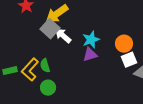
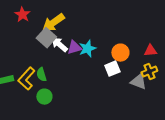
purple triangle: (90, 55) -> (74, 48), moved
white square: (129, 60) -> (112, 69), moved

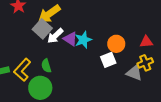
white arrow: (59, 45) -> (55, 36), turned -84
purple triangle: (74, 48) -> (70, 39), turned 49
green semicircle: (41, 75) -> (46, 66), moved
green circle: (44, 97) -> (40, 88), size x1.5

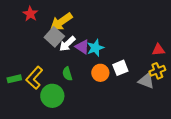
orange circle: (116, 44) -> (100, 73), moved
green semicircle: (46, 66) -> (67, 74), moved

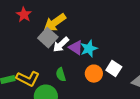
white square: (120, 68) -> (114, 69), turned -35
yellow L-shape: (34, 78) -> (28, 79), turned -105

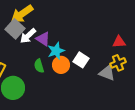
cyan star: (89, 49) -> (56, 51), moved
green semicircle: (61, 75) -> (39, 66), moved

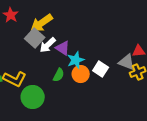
green semicircle: (39, 66) -> (59, 75), turned -136
gray triangle: (107, 73) -> (127, 62), moved

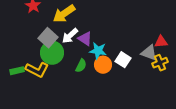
gray square: (35, 38) -> (48, 38), moved
cyan star: (76, 60) -> (98, 51), turned 30
green circle: (33, 97) -> (52, 53), moved

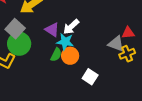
white arrow: (70, 36) -> (71, 27), moved
white square: (123, 60) -> (90, 77), moved
green semicircle: (81, 66) -> (56, 55), moved

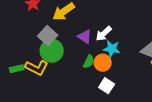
cyan star: (65, 42) -> (112, 49), moved
white square: (90, 77) -> (107, 86), moved

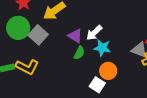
green circle: (52, 51) -> (18, 28), moved
green semicircle: (89, 62) -> (79, 53), moved
orange circle: (103, 63) -> (108, 71), moved

